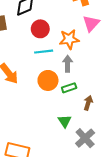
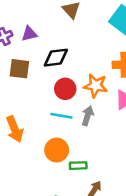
orange star: (69, 39) -> (96, 86), moved
gray arrow: (68, 64) -> (88, 116), moved

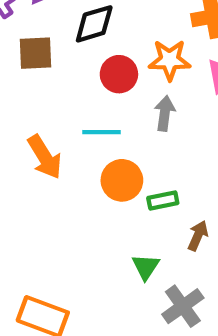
cyan line: (61, 116) -> (101, 132), moved

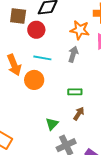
red circle: (119, 74) -> (36, 30), moved
orange circle: (122, 180) -> (34, 80), moved
green rectangle: (163, 200) -> (75, 92), moved

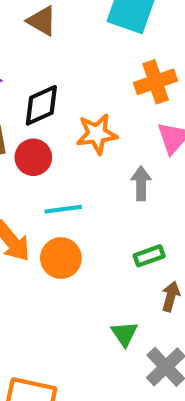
orange star: (80, 30) -> (97, 134), moved
gray arrow: (73, 54) -> (141, 183), moved

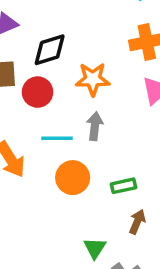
gray arrow: (141, 183) -> (95, 126), moved
orange circle: (61, 258) -> (73, 178), moved

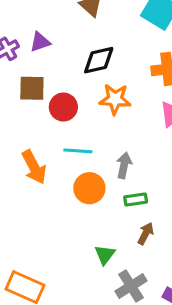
black diamond: (50, 50) -> (99, 60), moved
gray arrow: (95, 126) -> (124, 165), moved

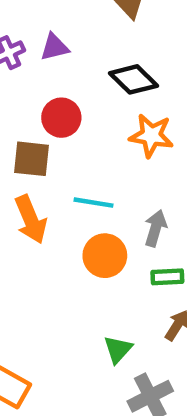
black diamond: (99, 60) -> (134, 79), turned 52
brown square: (32, 88) -> (31, 159), moved
red circle: (63, 107) -> (61, 118), moved

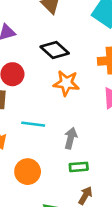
orange circle: (105, 256) -> (28, 172), moved

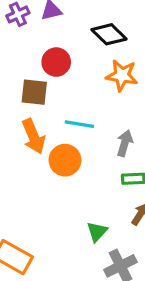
orange circle: (28, 172) -> (65, 160), moved

